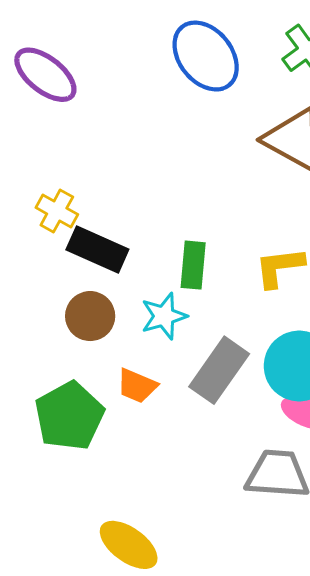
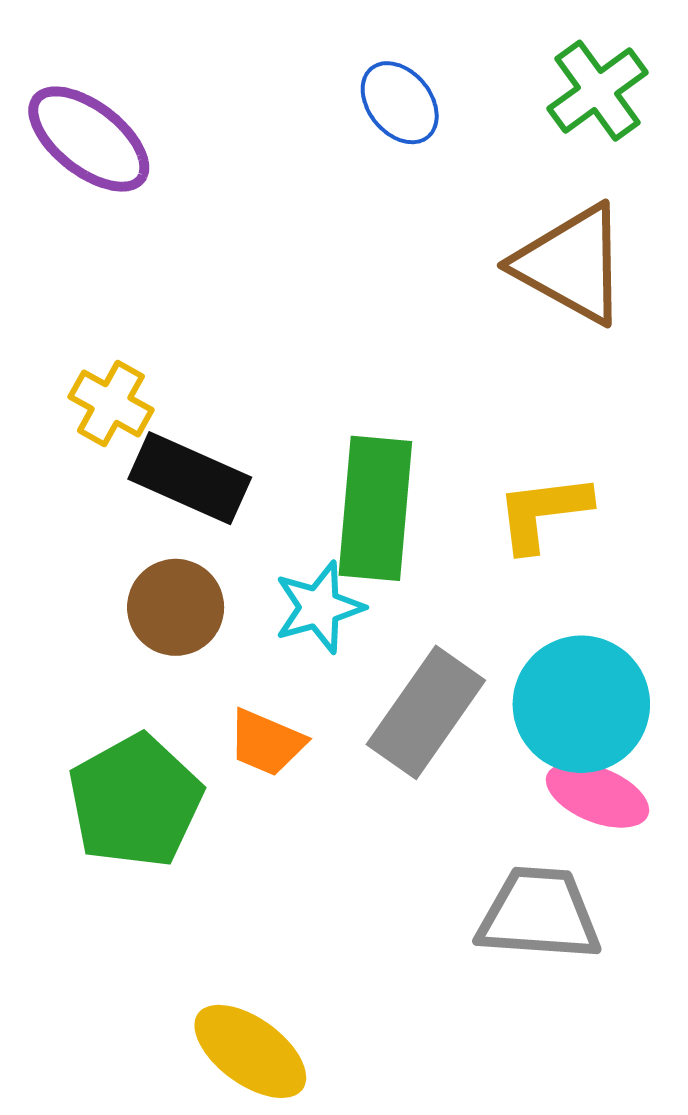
blue ellipse: (206, 56) -> (400, 103), size x0.6
green rectangle: (193, 265) -> (375, 508), size x1.5

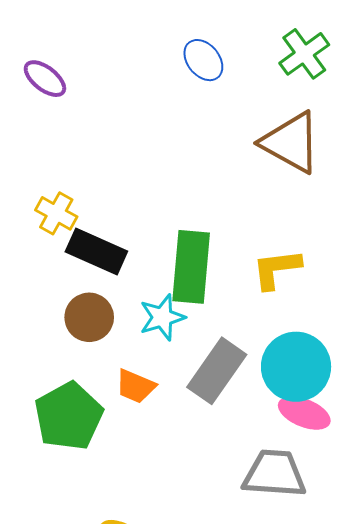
purple ellipse: (89, 139) -> (45, 79), size x0.7

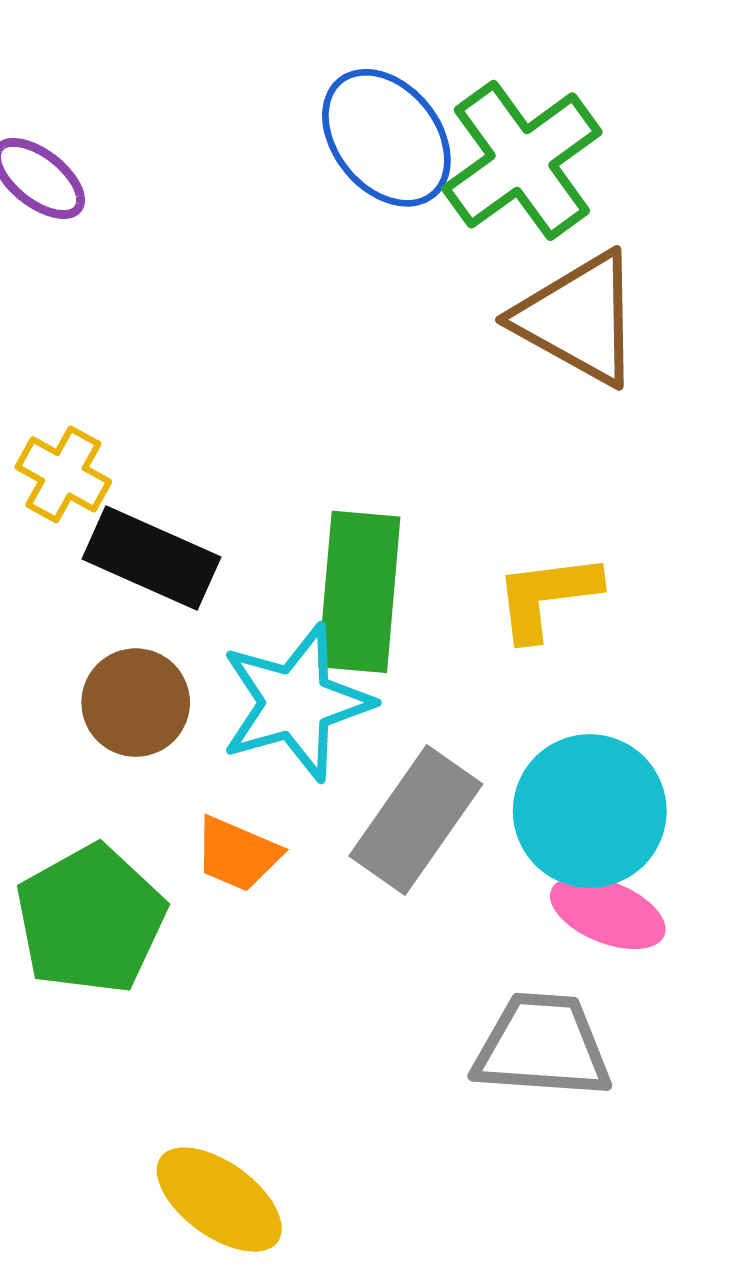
green cross: (304, 54) -> (522, 160), moved, size x1.4
blue ellipse: (203, 60) -> (386, 138), size x1.5
cyan star: (162, 317) -> (296, 703), size x1.5

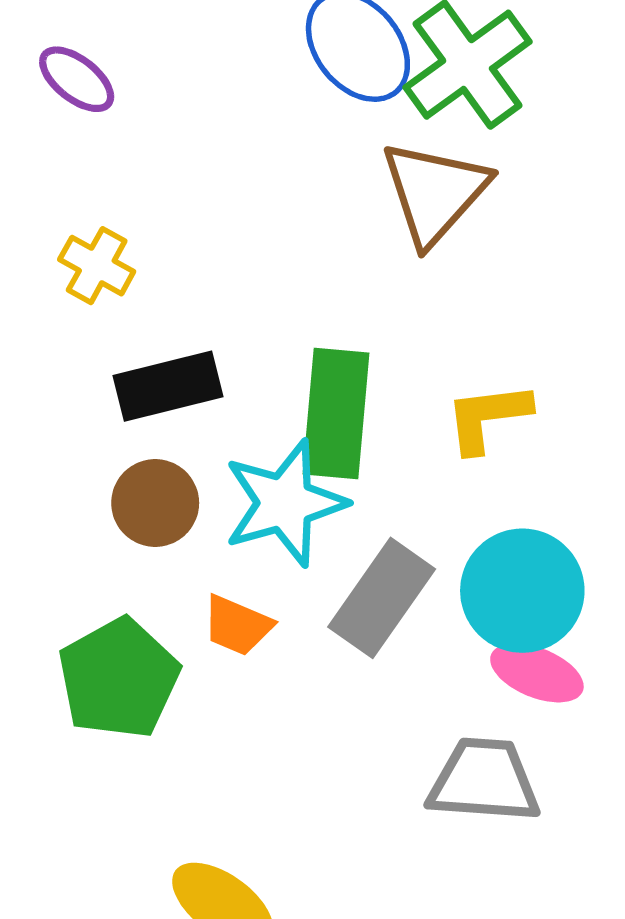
brown triangle: (578, 319) -> (435, 192), moved, turned 43
yellow cross: (63, 474) -> (97, 266), moved
black rectangle: (151, 558) -> (168, 386), turned -38

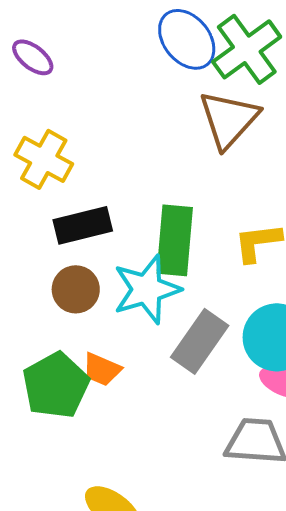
yellow cross: (97, 266) -> (44, 159), size x1.4
orange trapezoid: (237, 625) -> (102, 369), moved

